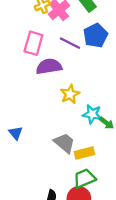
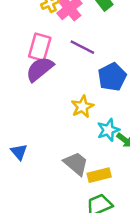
blue pentagon: (96, 35) -> (112, 77), moved
purple semicircle: (49, 66) -> (40, 69), moved, turned -30
cyan star: (92, 114) -> (108, 130), turned -30

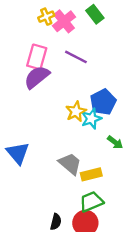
blue pentagon: (112, 77) -> (103, 102), moved
cyan star: (108, 130) -> (91, 119), moved
blue triangle: (19, 152) -> (18, 153), size x1.5

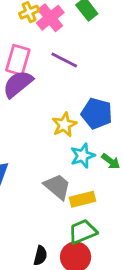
blue pentagon: (103, 102) -> (97, 113), turned -30
cyan star: (91, 119) -> (83, 156), moved

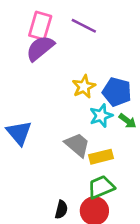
blue pentagon: (97, 113) -> (117, 92), moved

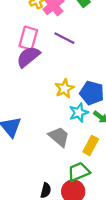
yellow rectangle: (101, 157) -> (91, 145), moved, turned -48

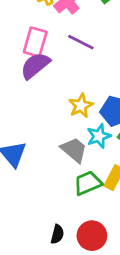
gray trapezoid: (59, 137) -> (74, 150), moved
green trapezoid: (79, 172) -> (88, 183), moved

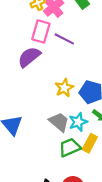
pink rectangle: (35, 42) -> (41, 31), moved
cyan star: (99, 136) -> (78, 122), moved

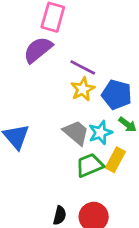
purple line: (64, 39) -> (83, 67), moved

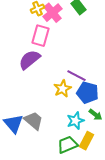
purple line: (83, 67) -> (76, 76), moved
gray trapezoid: (76, 133) -> (33, 121), moved

